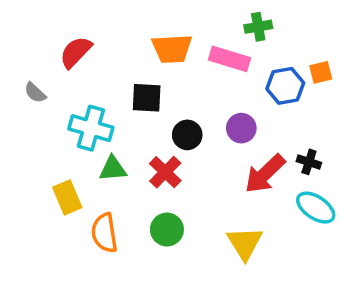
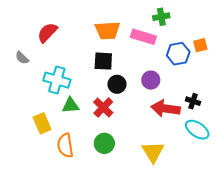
black square: (147, 98) -> (103, 61), moved
red arrow: (265, 174) -> (166, 109), turned 52

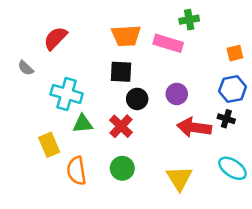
blue hexagon: (178, 54) -> (233, 89), moved
cyan ellipse: (197, 130) -> (233, 168), moved

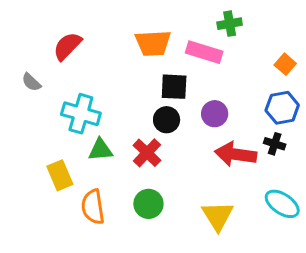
orange square: (235, 53) -> (285, 64), turned -35
black square: (121, 72) -> (174, 87), moved

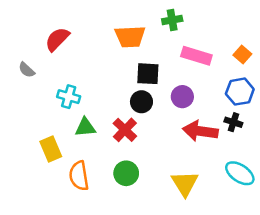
green cross: (230, 24) -> (172, 20), moved
pink rectangle: (204, 52) -> (196, 56), moved
cyan cross: (81, 114) -> (69, 97), size x0.7

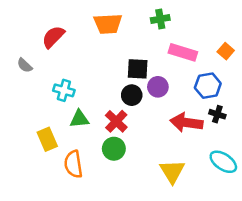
orange trapezoid: (130, 37) -> (108, 24), moved
blue hexagon: (240, 92) -> (208, 86), moved
purple circle: (182, 97) -> (158, 87), moved
green circle: (126, 173) -> (114, 149), moved

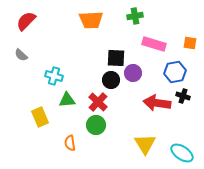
red semicircle: (53, 37) -> (26, 21), moved
orange square: (226, 51) -> (190, 43), turned -32
cyan ellipse: (223, 162) -> (182, 153), moved
orange semicircle: (73, 164) -> (70, 143), moved, size x0.7

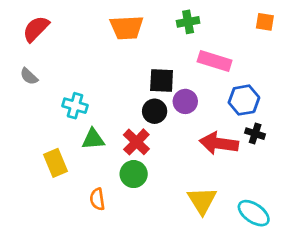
orange square: (190, 43) -> (265, 22), moved

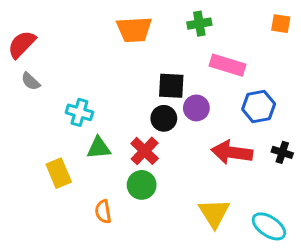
red semicircle: (36, 29) -> (22, 44), moved
black cross: (255, 134) -> (282, 152), moved

